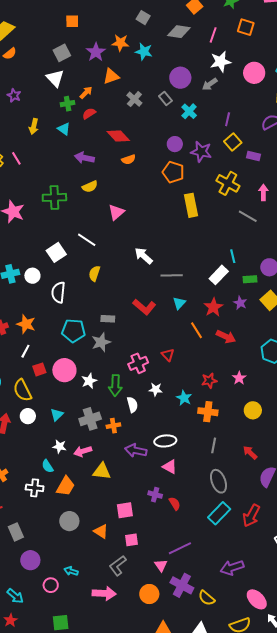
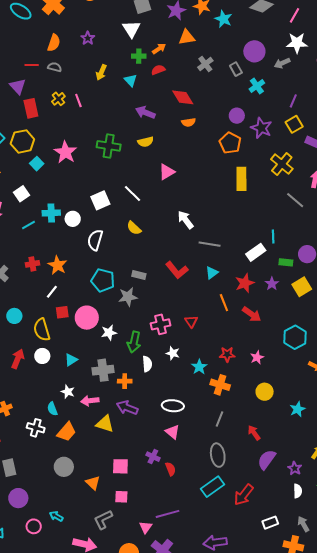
yellow semicircle: (94, 273) -> (134, 228), turned -77
purple arrow: (136, 451) -> (127, 408), moved

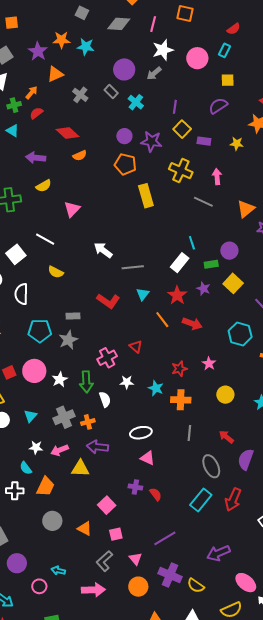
gray ellipse: (218, 455) -> (211, 466), moved
pink square: (120, 466) -> (107, 505), turned -30
pink triangle: (146, 527) -> (135, 559), moved

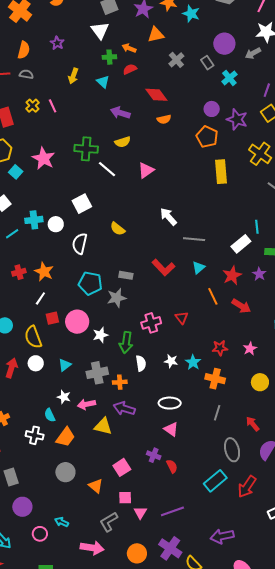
orange arrow: (32, 93) -> (129, 48), turned -120
white line: (45, 239) -> (107, 169), moved
white star: (127, 382) -> (171, 361), moved
pink triangle: (135, 559) -> (140, 513), moved

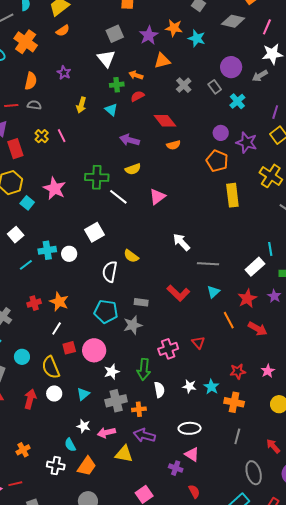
white semicircle: (80, 244) -> (110, 272), moved
white star: (100, 335) -> (112, 372), moved
purple cross: (154, 455) -> (176, 468), moved

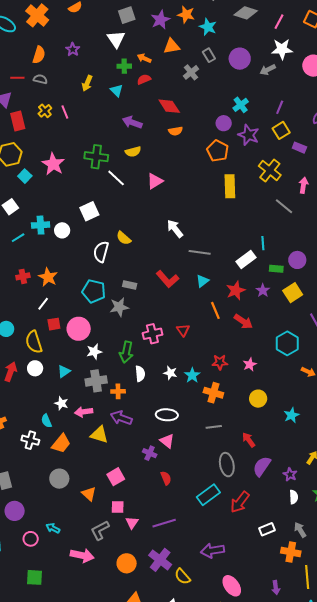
gray rectangle: (215, 87) -> (209, 55), moved
cyan cross: (237, 101) -> (241, 105), moved
gray line: (237, 436) -> (214, 427), turned 63

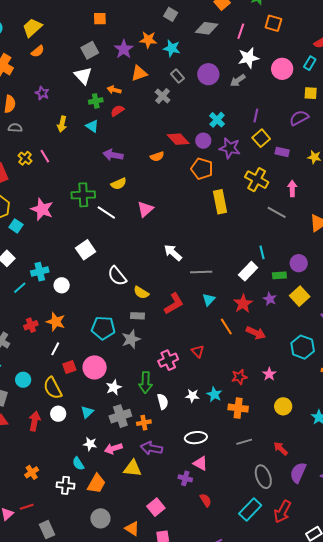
red diamond: (169, 106) -> (178, 139), moved
white circle: (62, 230) -> (62, 285), moved
yellow semicircle: (124, 238) -> (141, 293), moved
white semicircle: (101, 252) -> (117, 276), moved, turned -45
red L-shape: (167, 279) -> (174, 304), turned -70

